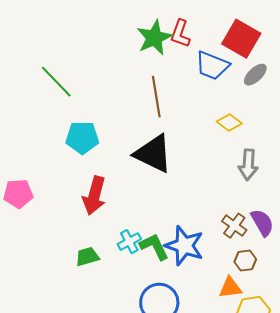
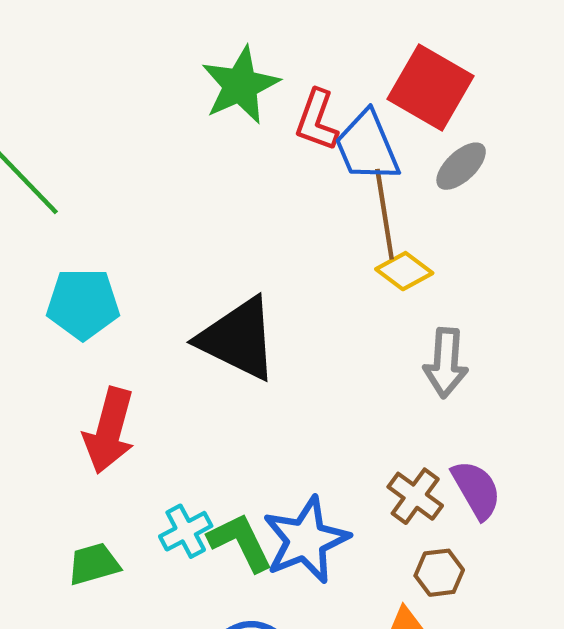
red L-shape: (180, 34) -> (317, 120), moved
blue trapezoid: (212, 66) -> (367, 146), turned 45
brown line: (156, 97) -> (385, 214), moved
blue star: (184, 246) -> (306, 540), turned 30

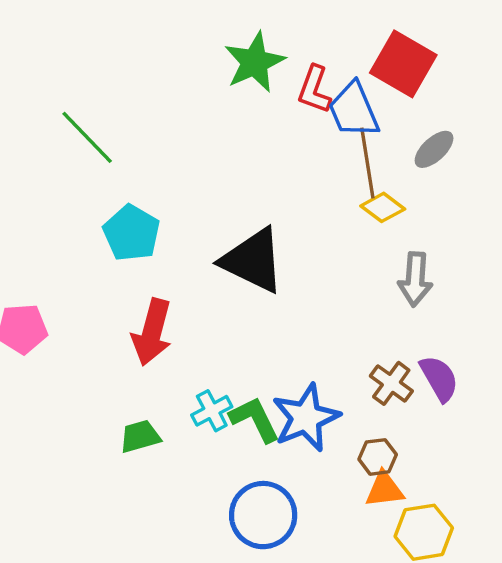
gray ellipse: (461, 166) -> (434, 149), moved
cyan pentagon: (83, 304) -> (132, 233), turned 30
brown hexagon: (439, 573) -> (378, 457), moved

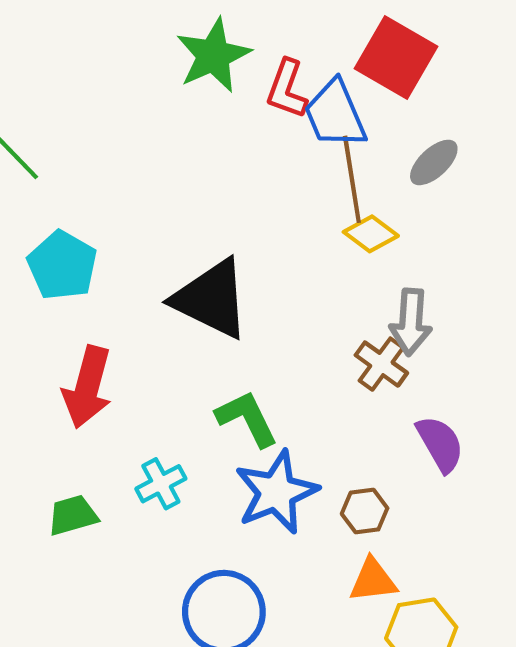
brown cross: (391, 383) -> (381, 364), moved
green L-shape: (255, 419) -> (247, 419), moved
brown hexagon: (378, 457) -> (365, 511), moved

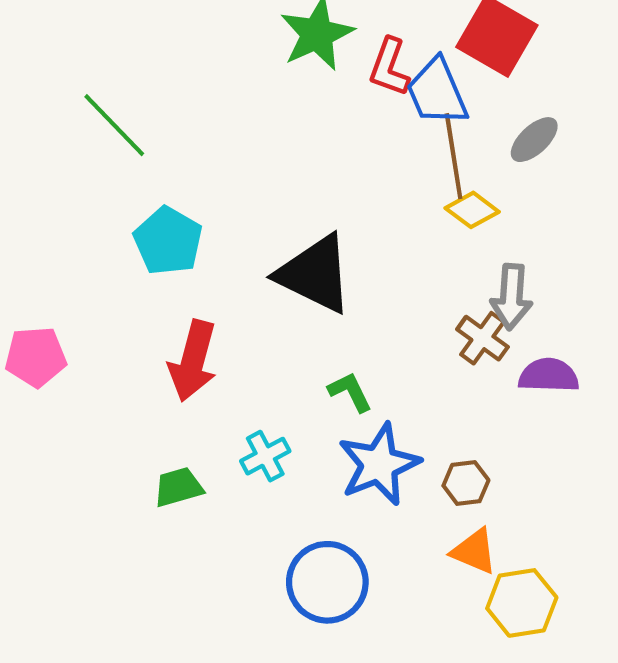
green L-shape: (247, 419) -> (350, 392), size x0.7
purple semicircle: (440, 444) -> (549, 375), moved, turned -58
orange triangle: (373, 580) -> (474, 551), turned 30

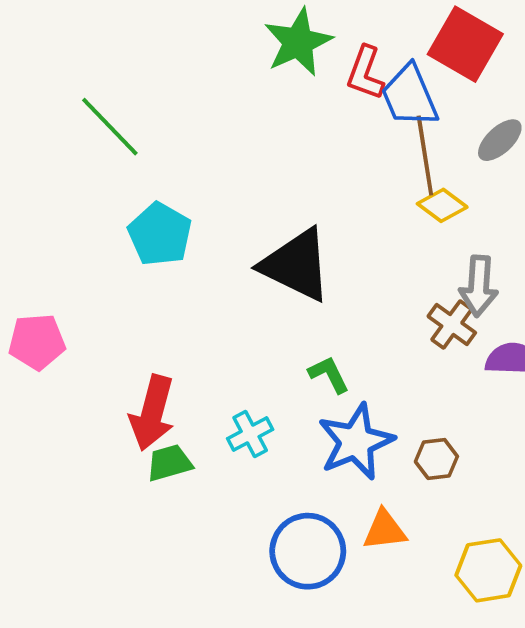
red arrow: (193, 361) -> (152, 413), moved
orange triangle: (474, 551) -> (385, 530), moved, turned -30

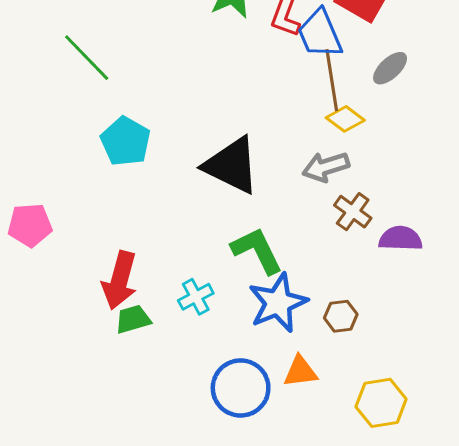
gray arrow: (479, 286) -> (326, 167), moved, turned 69
green L-shape: (329, 374) -> (257, 250), size x1.6

